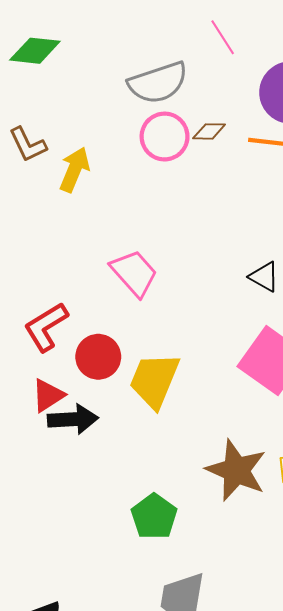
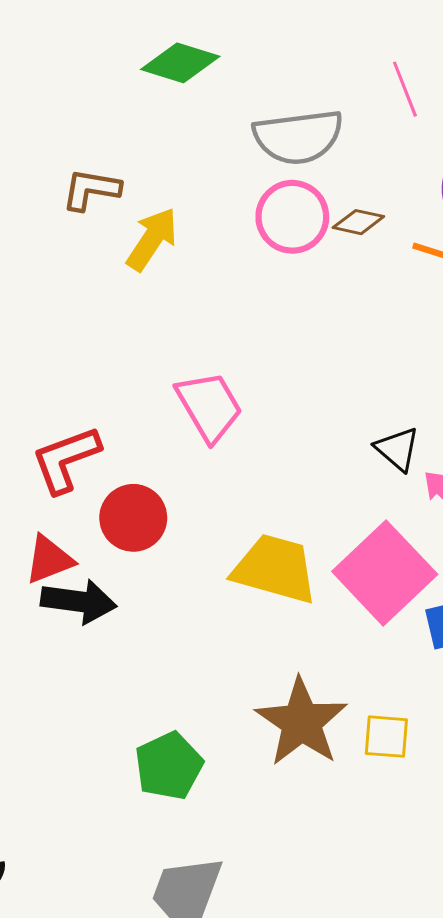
green diamond: (35, 51) -> (180, 63), moved
brown L-shape: (28, 145) -> (91, 189), turned 114
yellow trapezoid: (154, 380) -> (275, 569), moved, turned 72

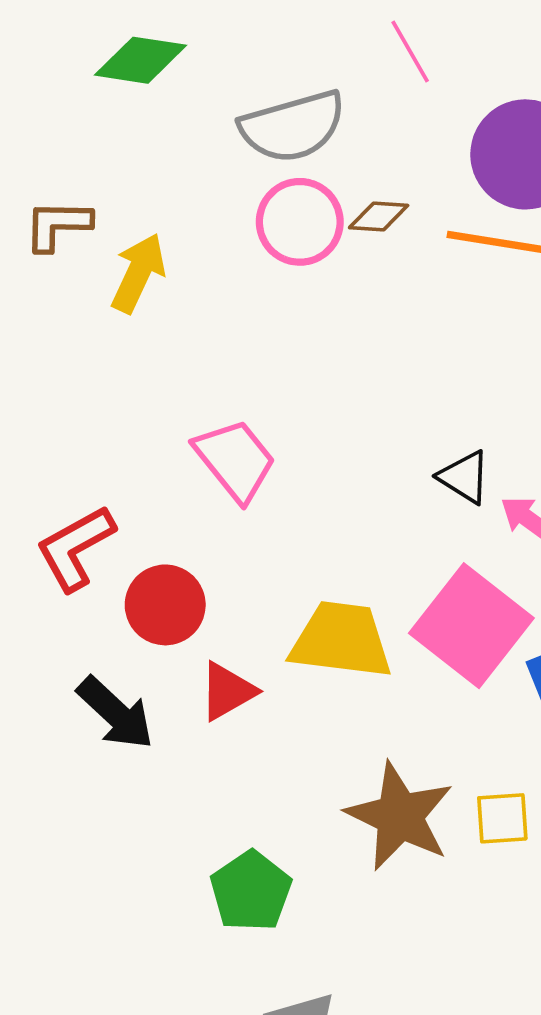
red triangle: (49, 560) -> (227, 691), moved
black arrow: (79, 601) -> (115, 713), turned 44

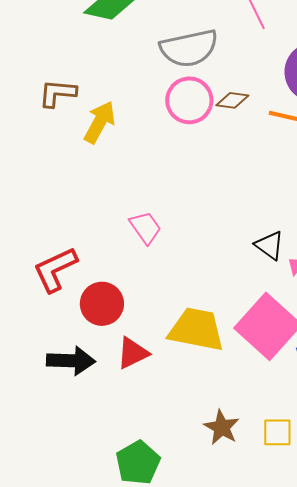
pink trapezoid: (235, 460) -> (145, 228), size x0.7
black arrow: (115, 713) -> (71, 361), turned -45
brown star: (400, 816) -> (222, 427), size x0.6

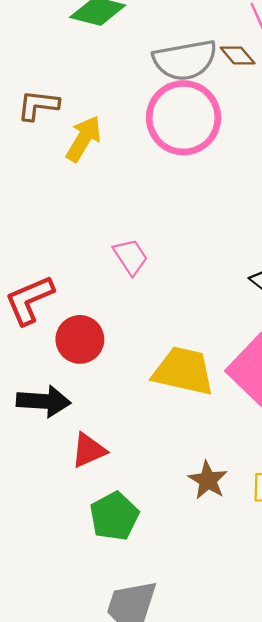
pink circle: (189, 100) -> (184, 118), size x1.4
brown diamond: (232, 100) -> (238, 55), moved, turned 40
red triangle: (133, 353) -> (89, 450), moved

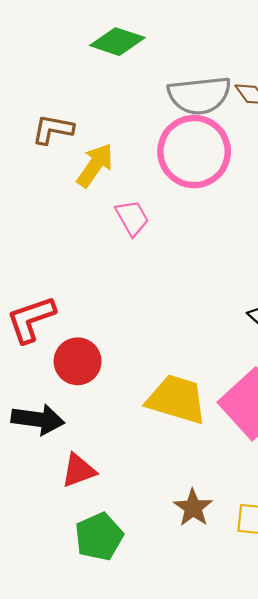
pink trapezoid: (130, 257) -> (132, 218), moved

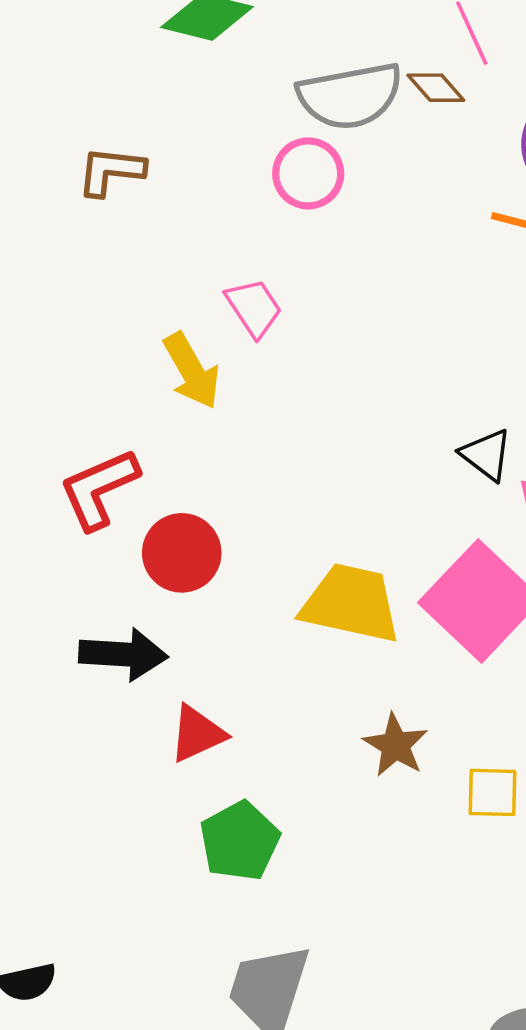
pink circle: (194, 152) -> (308, 173), moved, size x0.6
yellow arrow: (95, 165) -> (192, 371), moved, turned 120
brown star: (193, 508) -> (395, 745), moved

